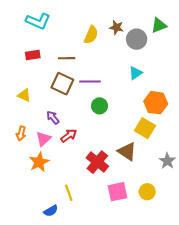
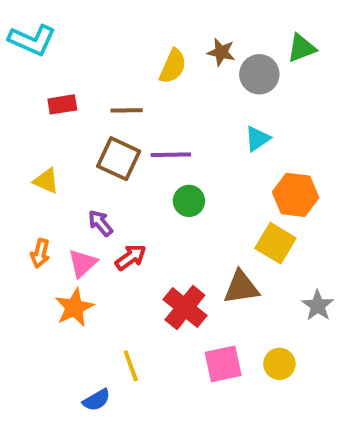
cyan L-shape: (38, 21) -> (32, 40), moved
brown triangle: (127, 151) -> (241, 287), turned -42

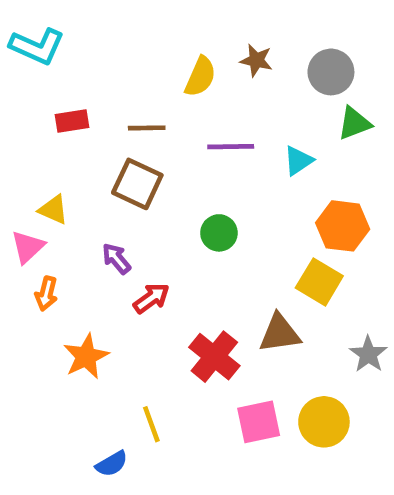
green triangle: (302, 48) -> (354, 123), moved
gray circle: (259, 74) -> (331, 72), moved
purple line: (171, 155) -> (231, 147), moved
pink triangle: (82, 263) -> (28, 247), moved
yellow circle: (279, 364) -> (324, 422), size x1.4

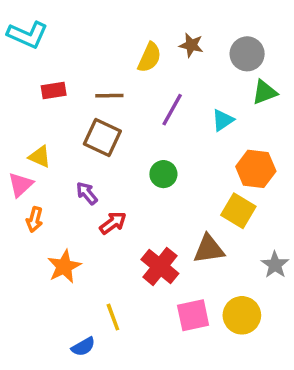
purple line: (231, 147) -> (172, 110), turned -60

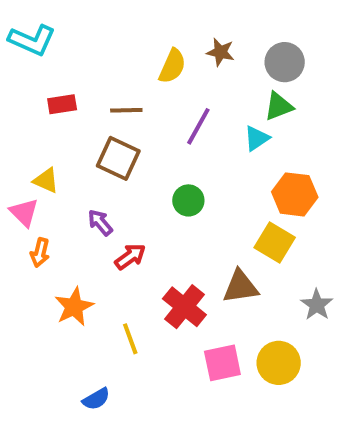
green triangle: (265, 92) -> (279, 106), moved
pink triangle: (21, 185) -> (24, 212), turned -32
yellow line: (113, 317) -> (130, 339), moved

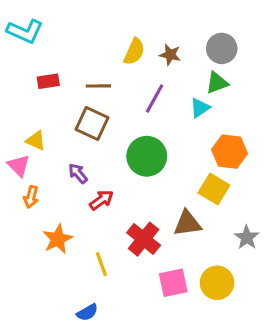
brown star: (220, 52) -> (170, 55), moved
green circle: (188, 200) -> (147, 156), size x1.6
blue semicircle: (96, 399) -> (87, 312), moved

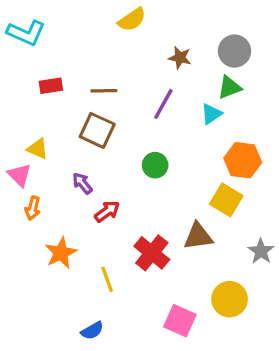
yellow semicircle: (134, 52) -> (132, 20), moved, turned 32
green circle: (147, 156) -> (155, 165), size x0.6
pink square: (173, 283) -> (180, 321), moved, turned 36

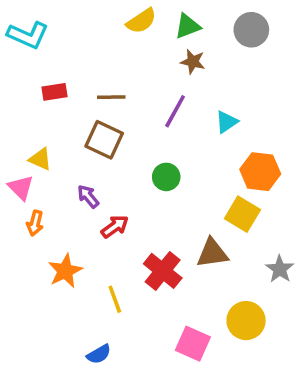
gray circle: (234, 51) -> (251, 30), moved
green triangle: (230, 87) -> (187, 26), moved

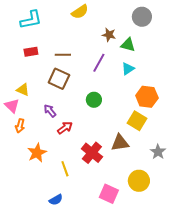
green triangle: (187, 26) -> (128, 45), moved, turned 35
cyan L-shape: (28, 35) -> (31, 20), moved, turned -35

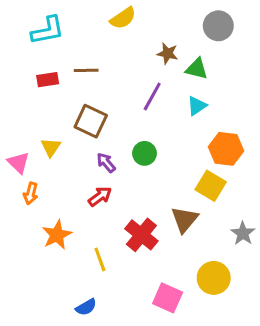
brown line: (63, 55) -> (86, 70), moved
yellow triangle: (23, 90) -> (51, 147), moved, turned 40
purple arrow: (50, 111) -> (106, 163), moved
brown triangle: (120, 143) -> (184, 219), turned -42

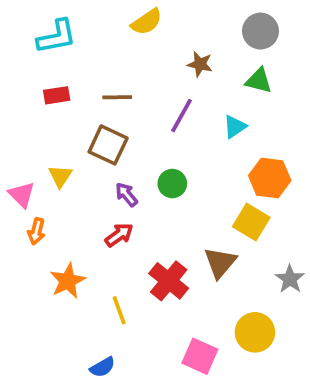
green triangle: (197, 69) -> (259, 81), moved
brown line: (86, 70) -> (117, 97), moved

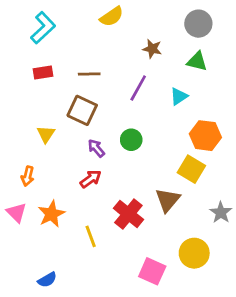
cyan L-shape: (57, 37) -> (43, 28), turned -32
pink triangle: (22, 195) -> (16, 213), moved
blue semicircle: (103, 367) -> (47, 280), moved

